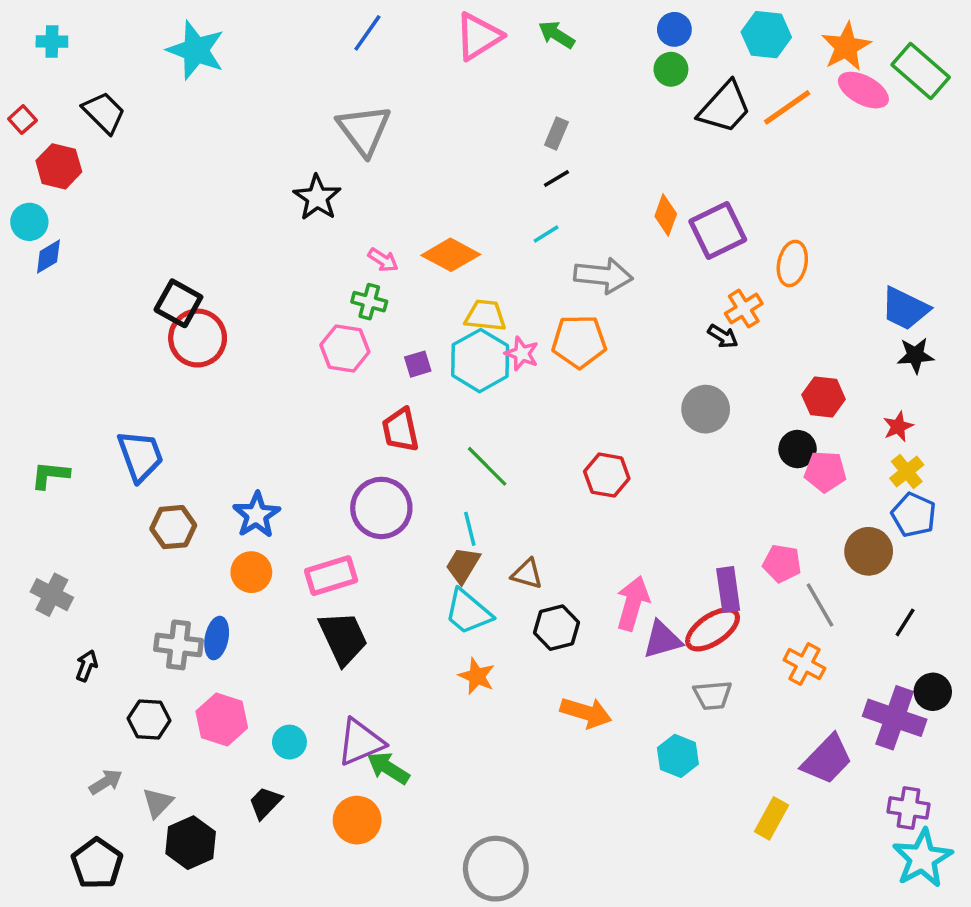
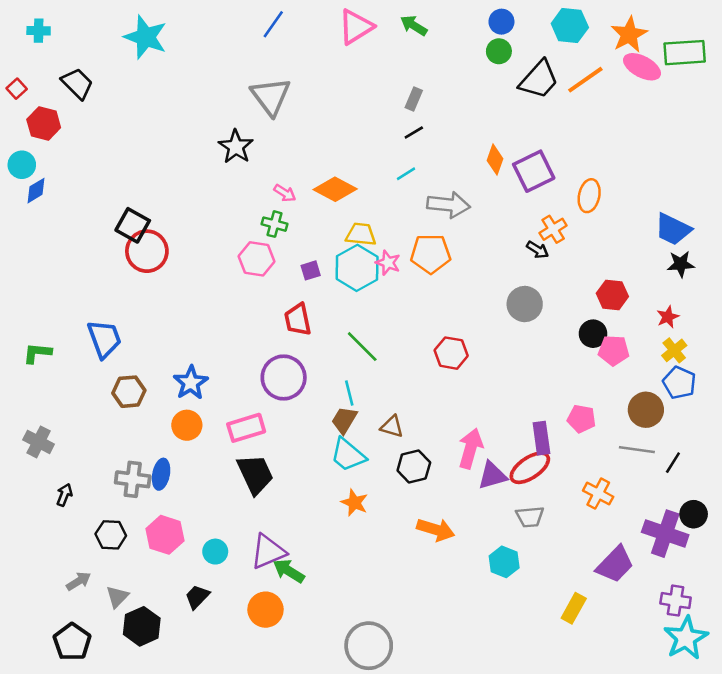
green rectangle: (921, 71) -> (685, 53), turned -45
gray line: (820, 605) -> (637, 450), moved, turned -52

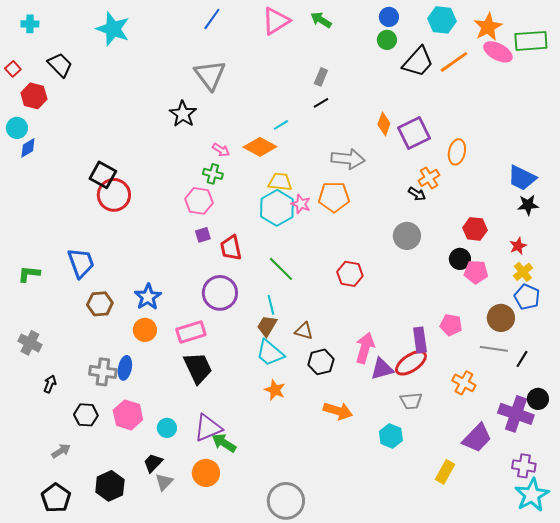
cyan line: (406, 174) -> (281, 125), moved
purple square: (311, 270) -> (203, 235), moved
gray triangle: (117, 597) -> (164, 482), moved

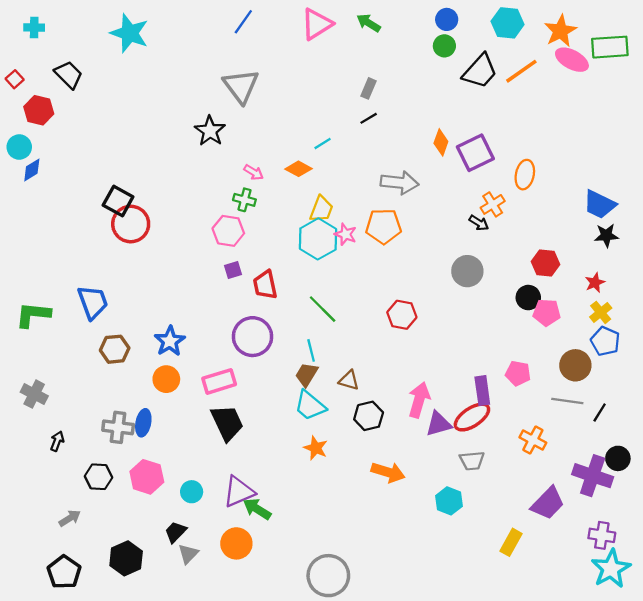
orange diamond: (260, 147) -> (298, 169), size x0.7
yellow trapezoid: (280, 182) -> (321, 209), turned 105
green L-shape: (29, 274) -> (33, 315), size x1.4

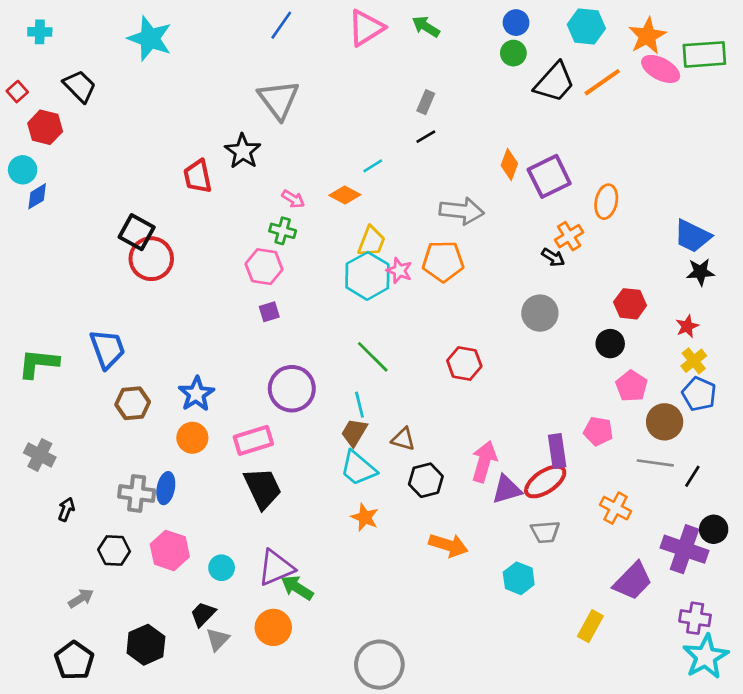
red trapezoid: (265, 285) -> (198, 176), moved
pink pentagon: (547, 312) -> (631, 386), moved, turned 30

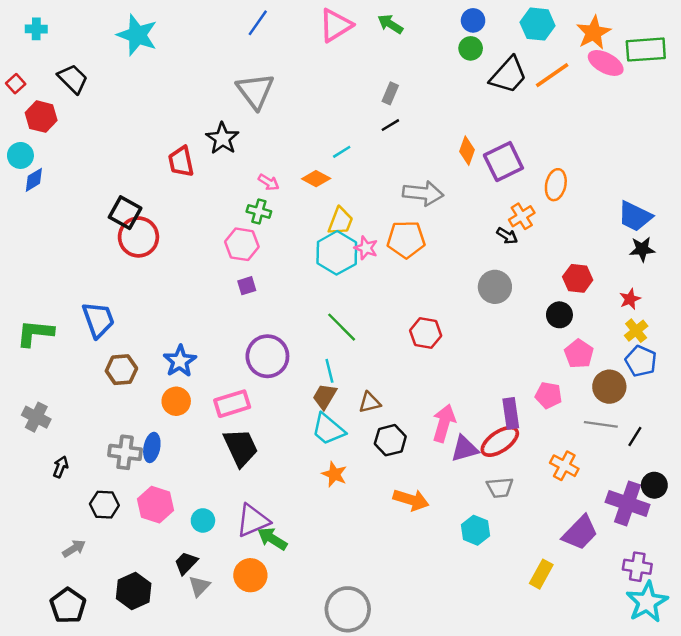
brown triangle: (403, 439) -> (370, 402), turned -30

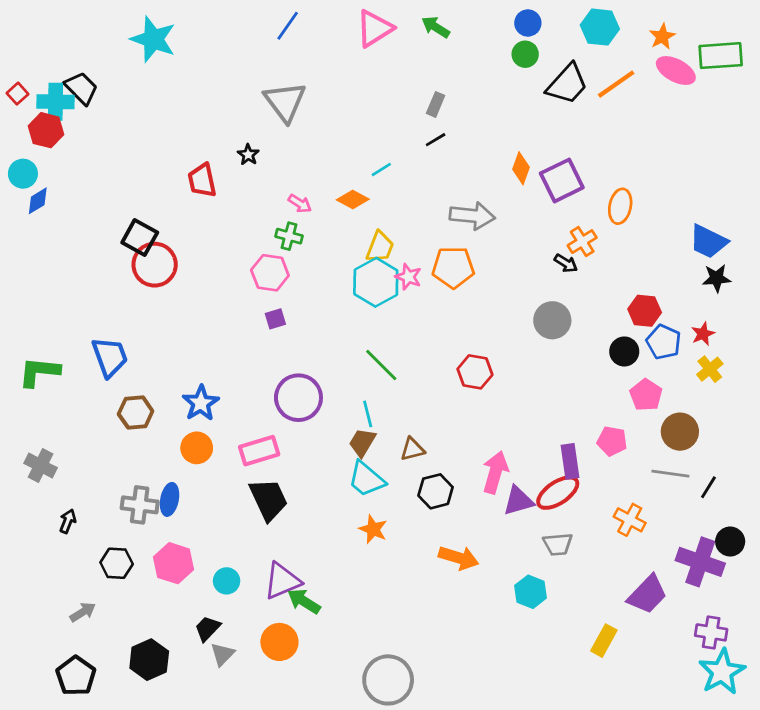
cyan cross: (36, 29) -> (55, 102), moved, size x1.5
orange star: (594, 33) -> (662, 37), size x0.7
black star: (222, 138) -> (248, 155), size x0.6
blue pentagon: (641, 361) -> (664, 342), moved

